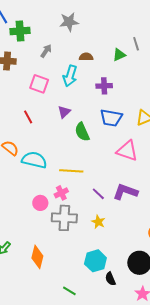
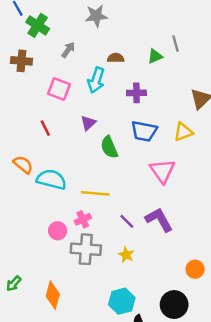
green cross: (20, 31) -> (38, 25), turned 36
pink triangle: (127, 151) -> (162, 171), turned 35
purple L-shape: (125, 192) -> (159, 220), turned 40

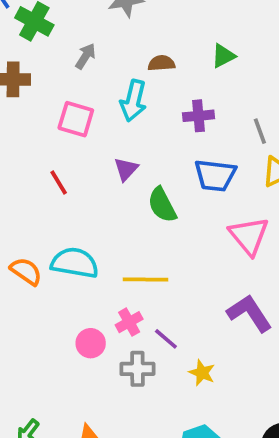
gray line: (176, 44) -> (260, 131), moved
orange semicircle: (23, 165) -> (26, 271), moved
purple line: (127, 221) -> (166, 339), moved
gray cross: (86, 249) -> (137, 369), size x0.7

